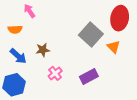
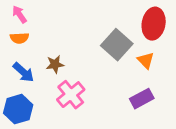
pink arrow: (29, 11) -> (19, 14), moved
pink cross: (55, 73) -> (71, 95), size x1.5
purple rectangle: (89, 77) -> (142, 99), moved

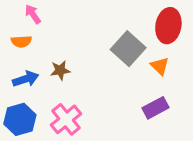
pink arrow: (19, 14) -> (33, 14), moved
blue arrow: (23, 72) -> (26, 79), turned -60
pink cross: (71, 95) -> (66, 119), moved

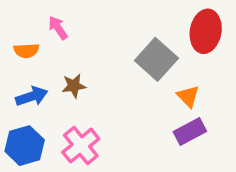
pink arrow: (33, 14) -> (58, 28), moved
orange triangle: (160, 66) -> (188, 96), moved

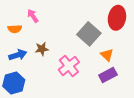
pink cross: (81, 146) -> (69, 66), moved

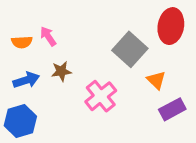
pink arrow: (33, 16) -> (48, 36), moved
purple rectangle: (108, 75) -> (172, 109), moved

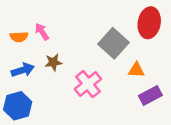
orange triangle: (156, 80) -> (136, 70), turned -42

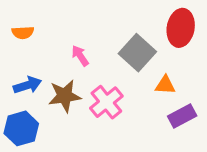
pink arrow: (42, 32) -> (80, 56), moved
orange semicircle: (19, 37) -> (23, 32), moved
brown star: (53, 62) -> (65, 96), moved, size x1.5

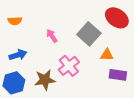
red ellipse: (181, 28) -> (117, 18), turned -65
brown star: (65, 96) -> (45, 80), moved
purple rectangle: (182, 116) -> (118, 75), turned 36

